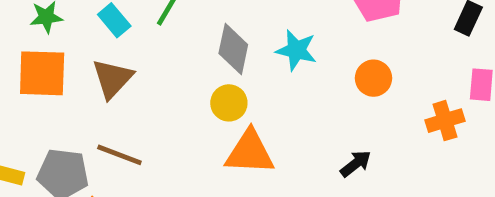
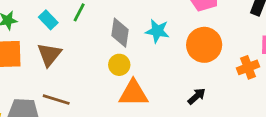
orange circle: (373, 78) -> (204, 45), size x1.6

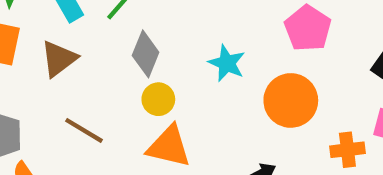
gray diamond: (120, 33) -> (146, 54), moved
brown line: (56, 100) -> (84, 130), moved

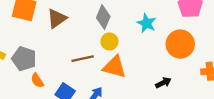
brown line: (84, 130) -> (83, 59), moved, turned -45

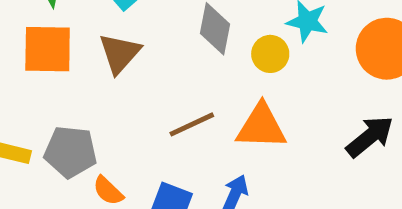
yellow circle: (109, 41) -> (270, 54), moved
black arrow: (163, 83) -> (370, 136), size x1.5

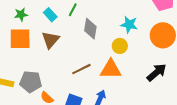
yellow circle: (270, 54) -> (120, 46), moved

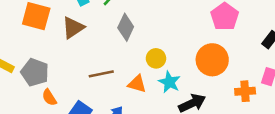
cyan star: (129, 25) -> (169, 82), moved
orange triangle: (111, 69) -> (137, 84), size x0.7

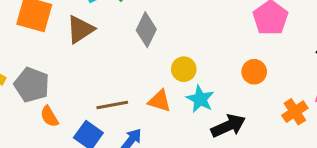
orange circle: (212, 60) -> (254, 72), size x0.6
brown line: (101, 74) -> (112, 105), moved
orange cross: (245, 91) -> (295, 112), turned -30

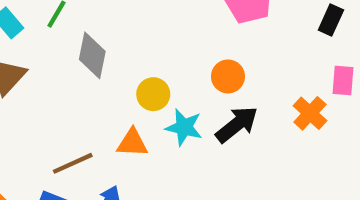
orange circle: (254, 72) -> (228, 76), moved
black arrow: (228, 126) -> (237, 124), moved

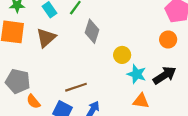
orange circle: (228, 76) -> (168, 39), moved
orange triangle: (132, 143) -> (141, 101), moved

